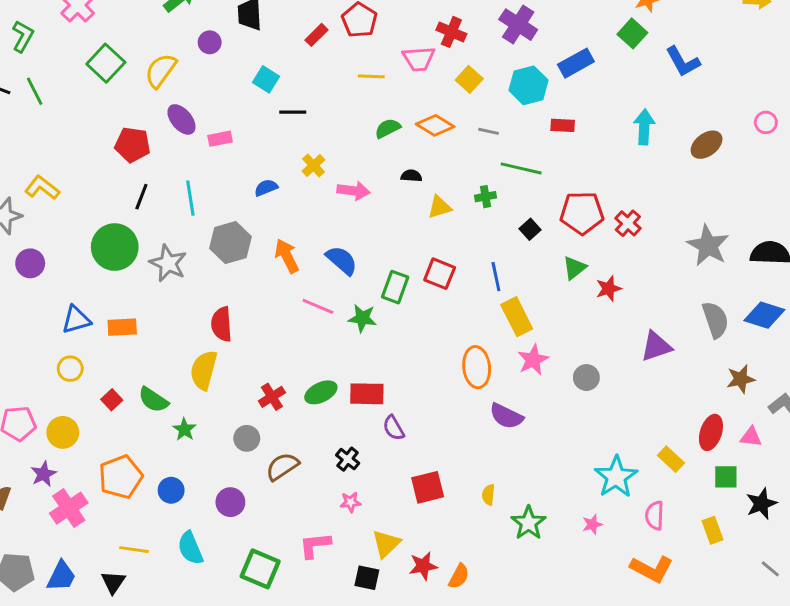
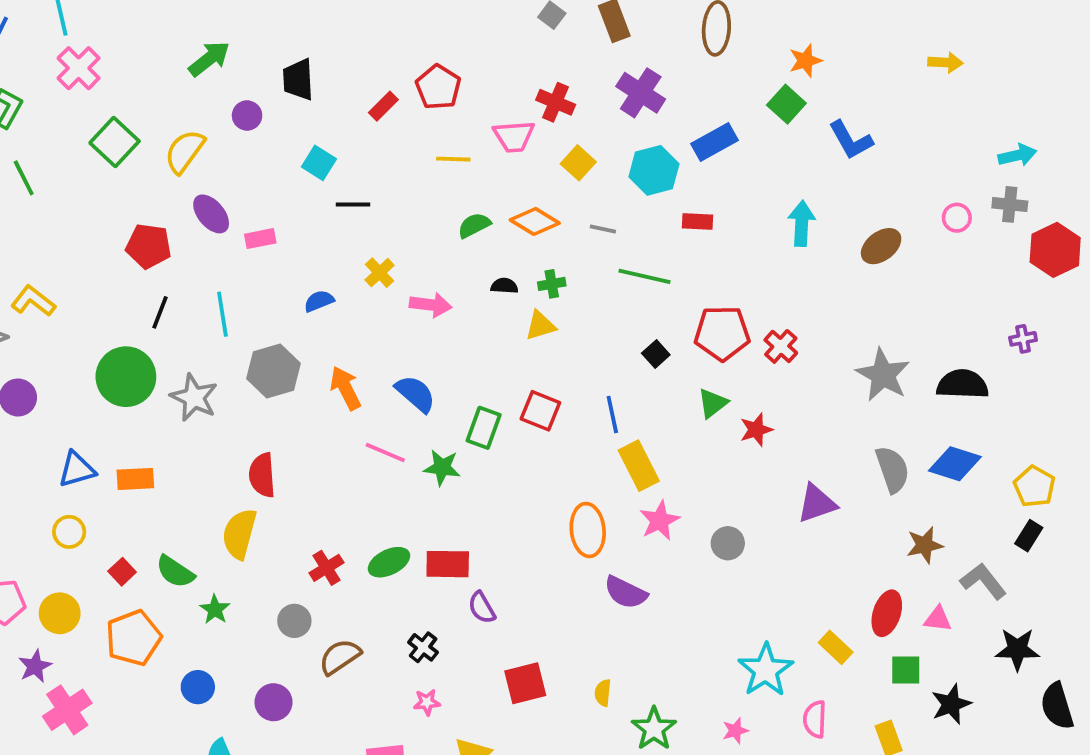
green cross: (486, 197) -> (552, 284), moved
orange pentagon: (121, 477) -> (133, 638), moved

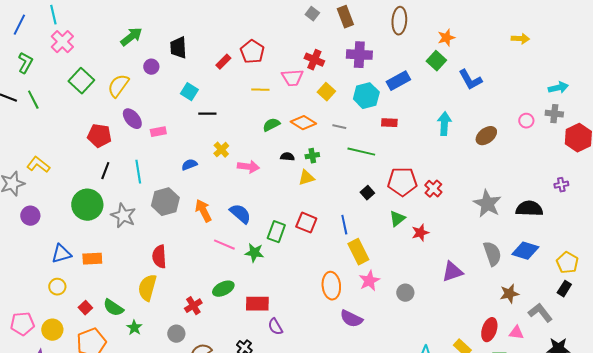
purple cross: (641, 93) -> (359, 55), turned -30
green ellipse: (389, 562) -> (223, 289), moved

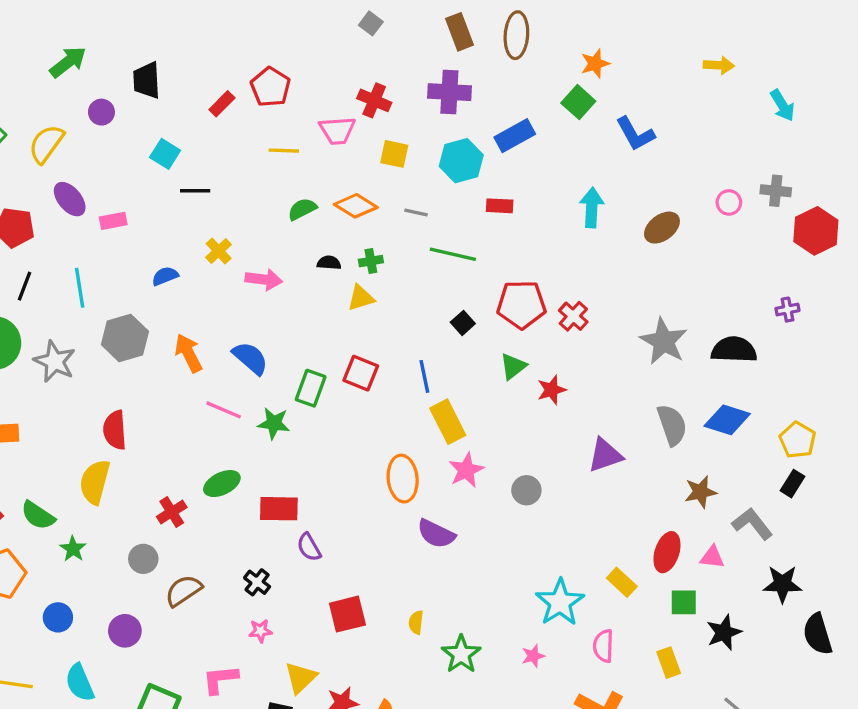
brown rectangle: (345, 17) -> (460, 32), moved
cyan arrow: (558, 88) -> (782, 105), moved, turned 72
yellow square: (326, 92) -> (394, 154), turned -30

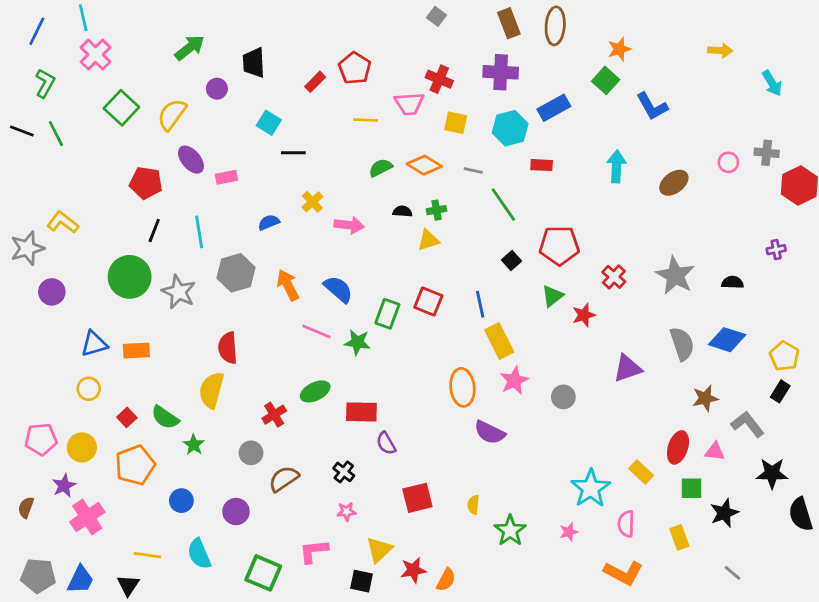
green line: (453, 254) -> (503, 205), turned 42
red cross: (573, 316) -> (614, 277), moved
black semicircle: (734, 350) -> (733, 282), size x0.6

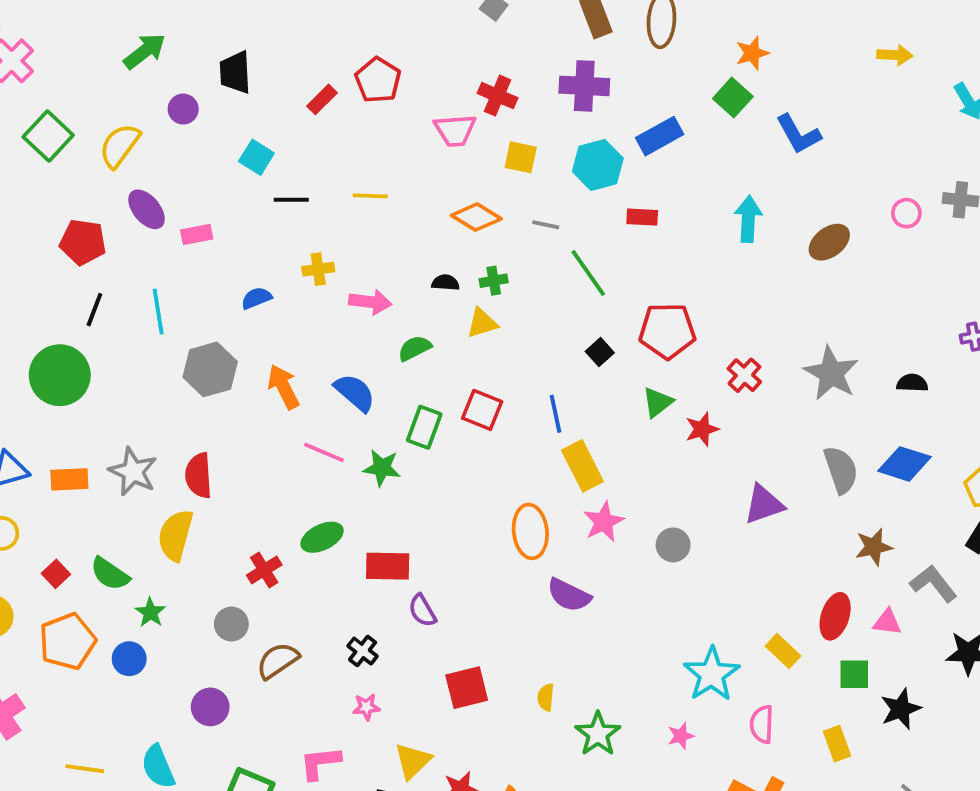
yellow line: (366, 120) -> (370, 196), moved
green semicircle: (381, 168) -> (415, 348), moved
yellow cross: (312, 202) -> (318, 269), turned 35
gray star: (179, 292) -> (133, 472), moved
blue circle: (181, 501) -> (129, 659), moved

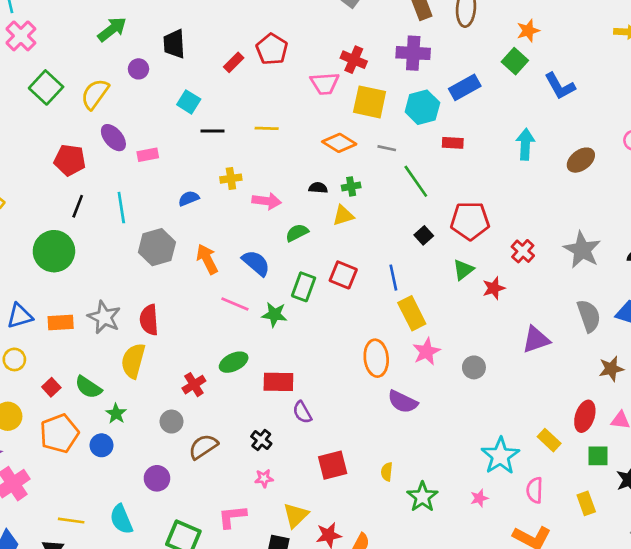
yellow square: (521, 157) -> (370, 102), size x1.5

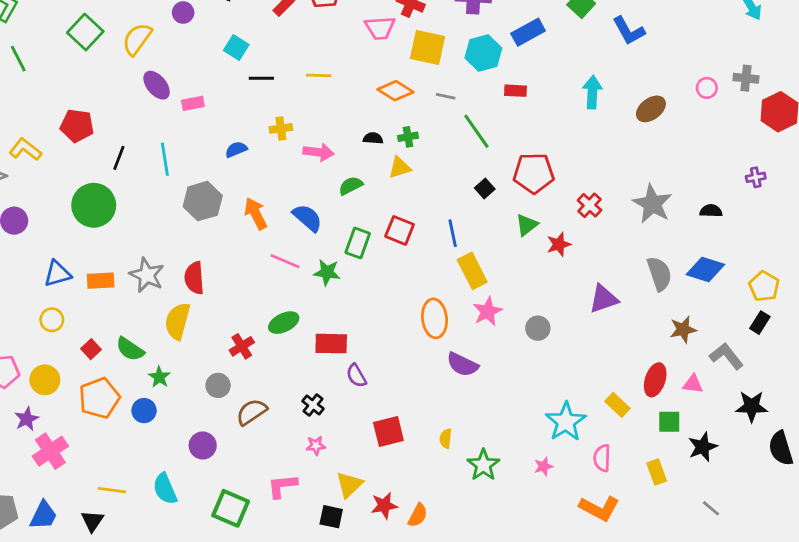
red pentagon: (70, 160) -> (77, 126), moved

